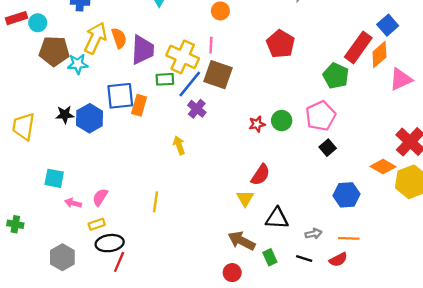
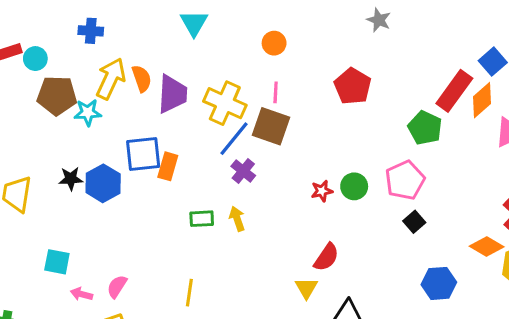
pink line: (211, 45) -> (276, 92), moved
green rectangle: (165, 79) -> (202, 219), moved
yellow arrow: (179, 145) -> (237, 219), moved

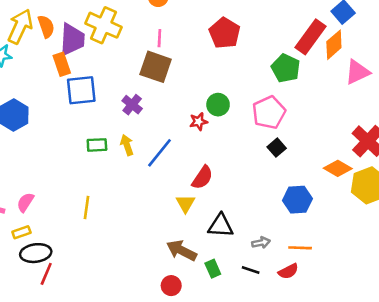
yellow cross: (225, 103) -> (103, 25), moved
blue line: (234, 139) -> (159, 153), moved
blue square: (143, 154) -> (81, 90), moved
orange rectangle: (168, 166) -> (62, 64), moved, turned -35
green circle: (354, 186) -> (218, 105), moved

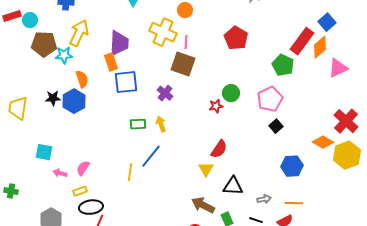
yellow cross: (103, 25) -> (163, 32), moved
orange semicircle: (46, 26) -> (82, 79), moved
blue line: (159, 153) -> (151, 156), moved

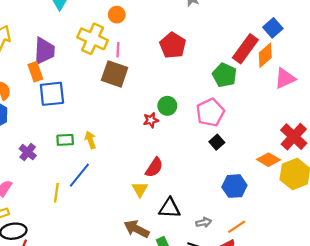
purple cross: (165, 93) -> (28, 152), moved
orange line: (294, 203) -> (237, 227), turned -36

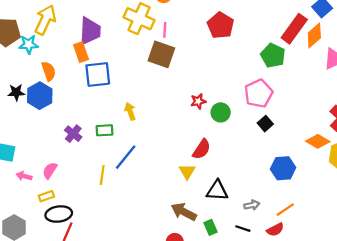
green circle: (167, 106) -> (221, 112), moved
green rectangle: (65, 140) -> (104, 130), moved
yellow arrow: (90, 140) -> (130, 111), moved

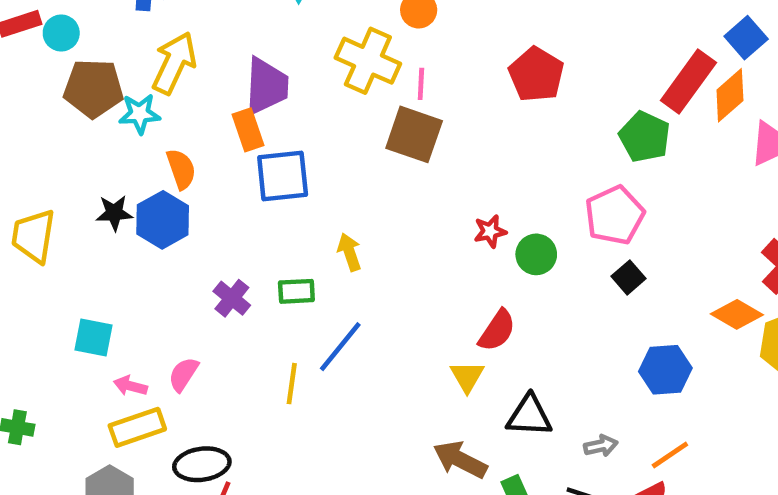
yellow rectangle: (46, 196) -> (137, 427), moved, size x1.6

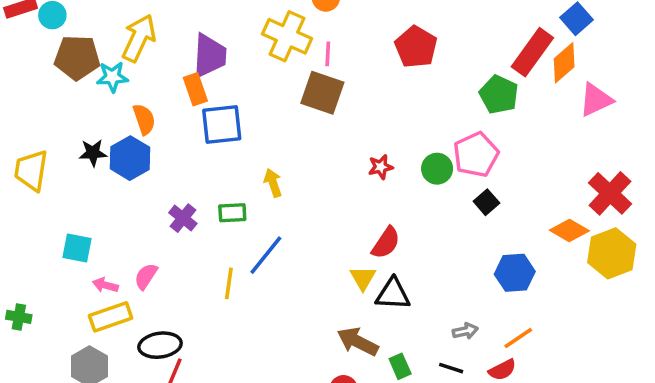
green circle: (536, 254) -> (437, 169), moved
black triangle: (529, 416) -> (393, 294), moved

